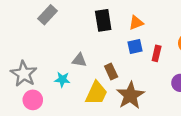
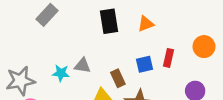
blue square: (135, 47) -> (144, 64), moved
gray star: (24, 74) -> (20, 81), turned 30
cyan star: (62, 79) -> (61, 73), moved

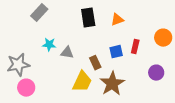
cyan star: (61, 73) -> (49, 45), moved

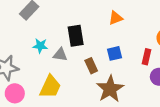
black rectangle: (88, 18) -> (76, 36), moved
red rectangle: (135, 47) -> (147, 57), moved
yellow trapezoid: (82, 82) -> (50, 87), moved

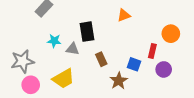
blue square: (114, 53) -> (134, 64), moved, turned 32
yellow trapezoid: (50, 87) -> (63, 79), turned 35
brown star: (110, 89) -> (119, 81), size x0.7

